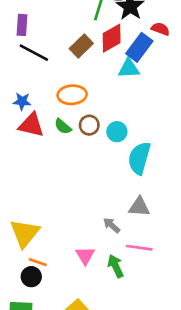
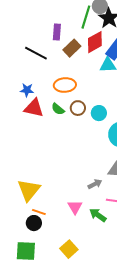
purple rectangle: (22, 25) -> (57, 32), moved
gray arrow: (112, 225) -> (95, 184), turned 112
green arrow: (116, 266) -> (98, 215), turned -30

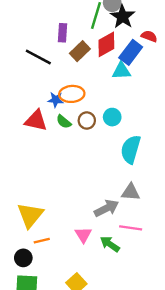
blue star: (27, 90) -> (56, 100), moved
cyan circle: (99, 113) -> (112, 117), moved
gray arrow: (95, 184) -> (106, 208), size x1.5
orange line: (39, 212) -> (42, 241), turned -32
black circle: (34, 223) -> (23, 258), moved

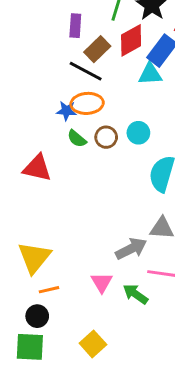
black line: (38, 57) -> (86, 71), moved
red triangle: (36, 121) -> (37, 168), moved
black circle: (23, 258) -> (37, 316), moved

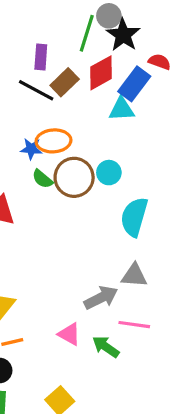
black line: (86, 71) -> (36, 90), moved
brown circle: (106, 137) -> (74, 177), size x1.6
pink triangle: (102, 282) -> (69, 334), turned -30

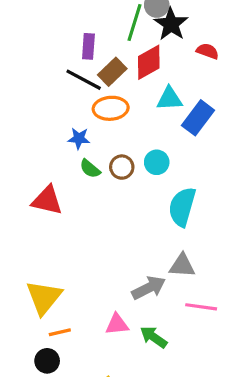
blue rectangle: (134, 84) -> (198, 118), moved
orange ellipse: (53, 141) -> (111, 108), moved
brown circle: (74, 177) -> (122, 167), size x0.6
pink line: (134, 325) -> (201, 307), moved
pink triangle: (69, 334) -> (117, 324), turned -35

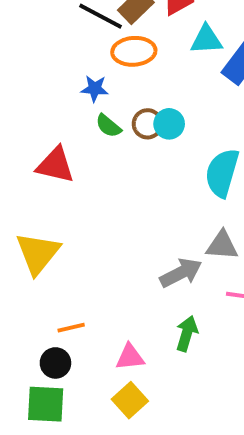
cyan circle: (157, 162) -> (169, 124), moved
yellow triangle: (44, 297) -> (38, 253), moved
pink triangle: (117, 324) -> (130, 357), moved
green arrow: (154, 337) -> (187, 334), turned 72

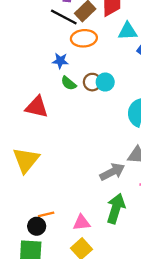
orange line: (71, 328) -> (46, 214), moved
green arrow: (187, 334) -> (116, 208), size x1.4

